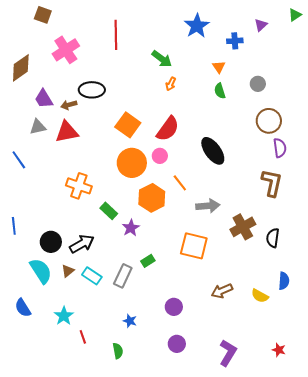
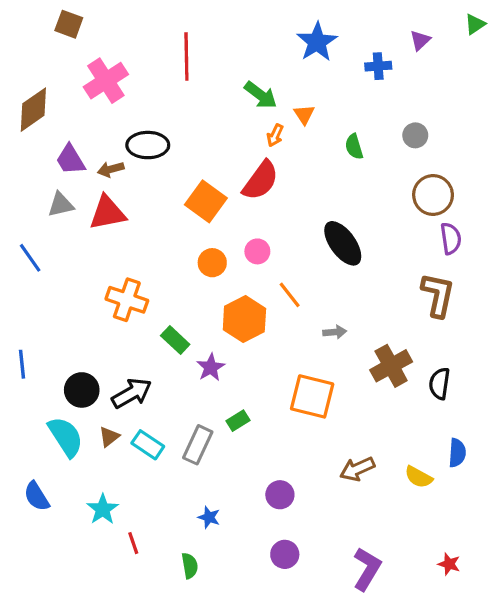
orange triangle: (219, 67) -> (304, 114), moved
red semicircle: (168, 129) -> (261, 180), moved
orange circle: (132, 163) -> (212, 263), size x0.6
gray arrow: (208, 206) -> (335, 332), size x0.6

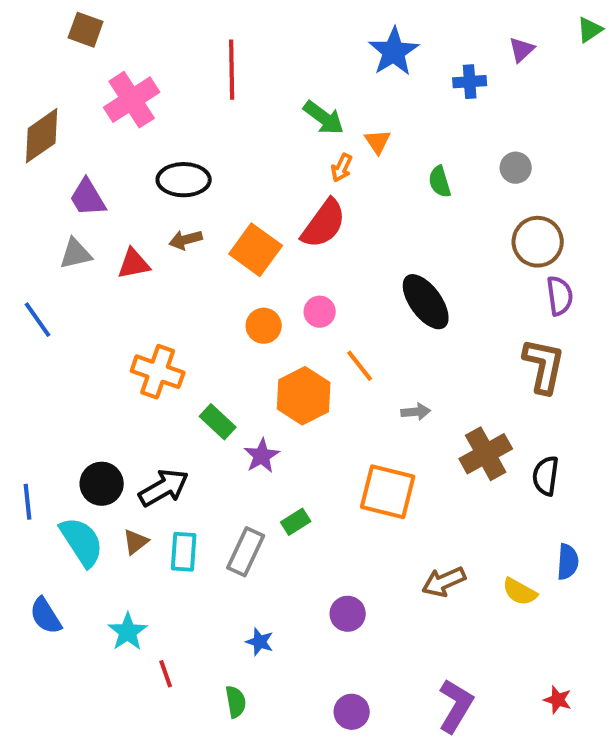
brown arrow: (111, 169) -> (186, 240), moved
red triangle: (107, 213) -> (134, 264), size x0.7
blue line: (22, 364) -> (28, 502), moved
cyan rectangle: (148, 445) -> (184, 552), turned 60
purple circle: (285, 554) -> (352, 712), moved

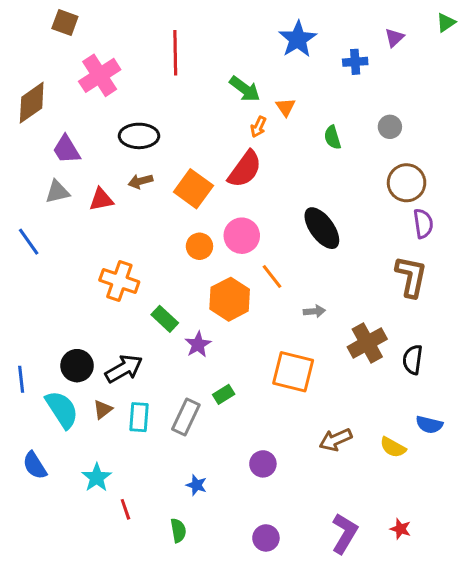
pink circle: (320, 312) -> (242, 236), size x1.5
blue semicircle: (568, 562) -> (429, 425), turned 100
red star: (558, 700) -> (401, 529), moved

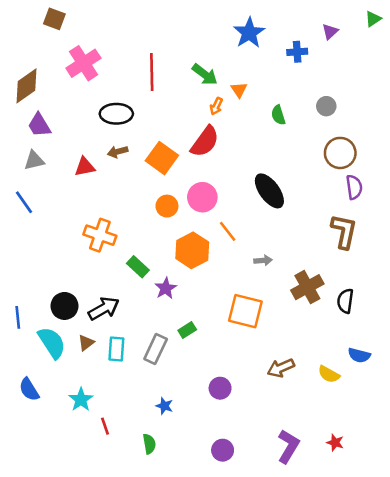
red line: (175, 53) -> (152, 72), moved
purple trapezoid: (66, 150) -> (39, 125), moved
gray triangle: (57, 192) -> (34, 161), moved

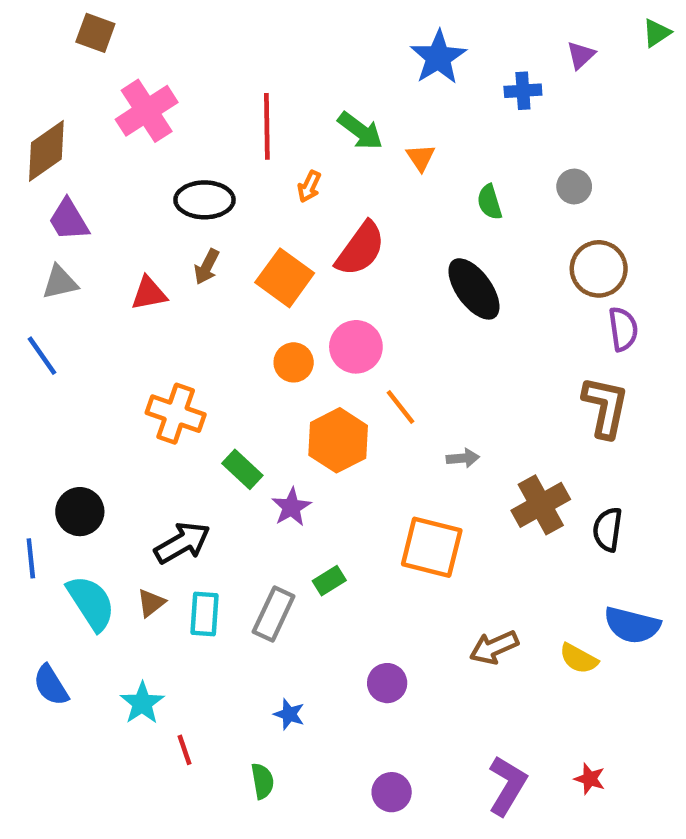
orange arrow: (216, 106) -> (309, 186), moved
brown arrow: (118, 152) -> (207, 267), turned -48
black ellipse: (269, 191) -> (474, 289), moved
black circle: (64, 306) -> (80, 512), moved
blue semicircle: (359, 355) -> (632, 625), size x1.4

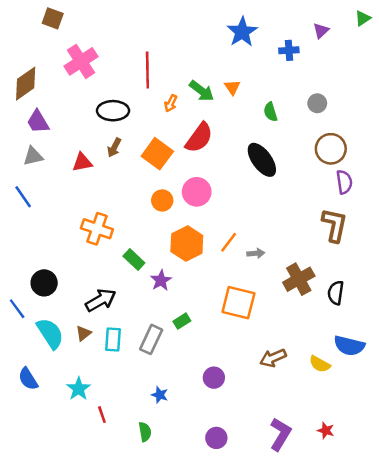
green arrow: (360, 131) -> (202, 91), moved
orange line: (400, 407) -> (229, 242), moved, turned 75
blue line: (31, 558) -> (17, 309), turned -30

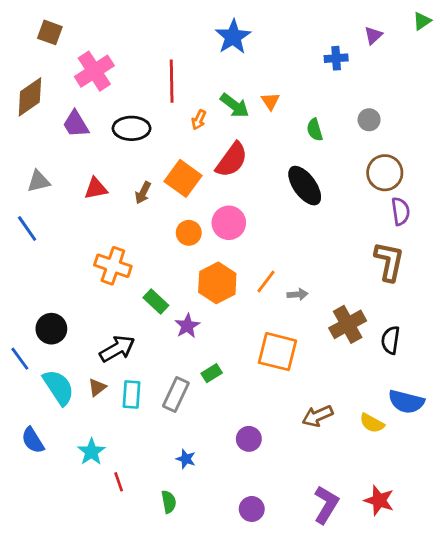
brown square: (53, 18) -> (50, 32), moved
blue star: (242, 32) -> (233, 37), moved
purple trapezoid: (38, 122) -> (76, 124), moved
brown arrow: (114, 148) -> (143, 193), moved
red star: (326, 431) -> (379, 500), size x1.5

